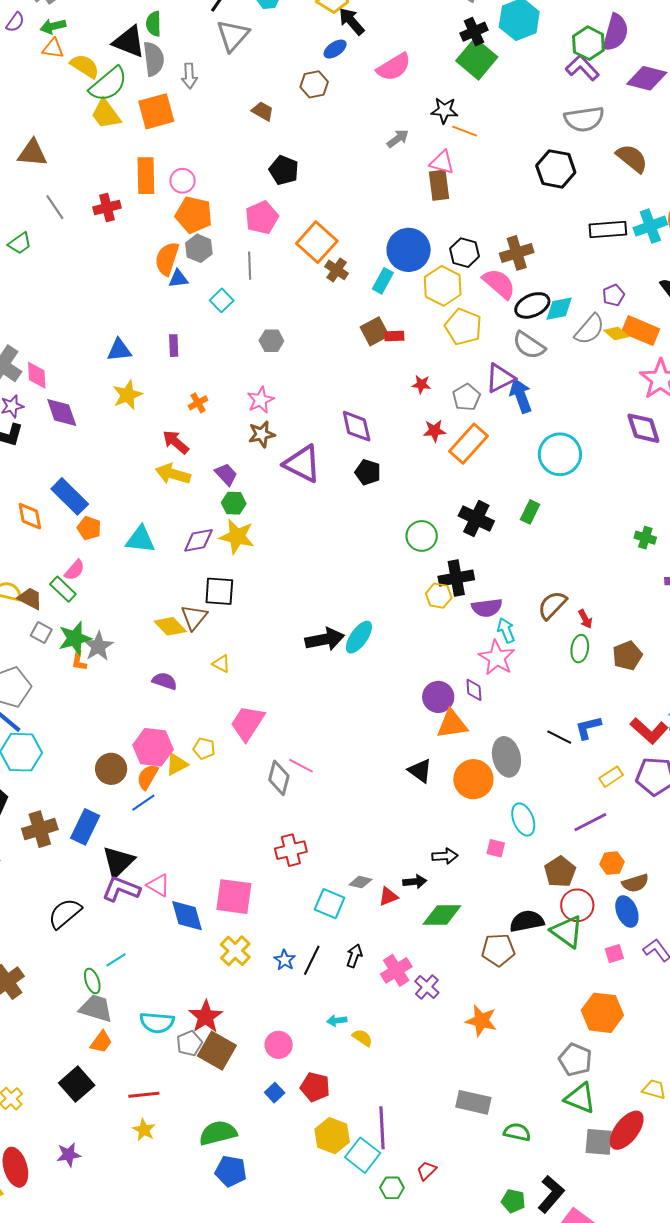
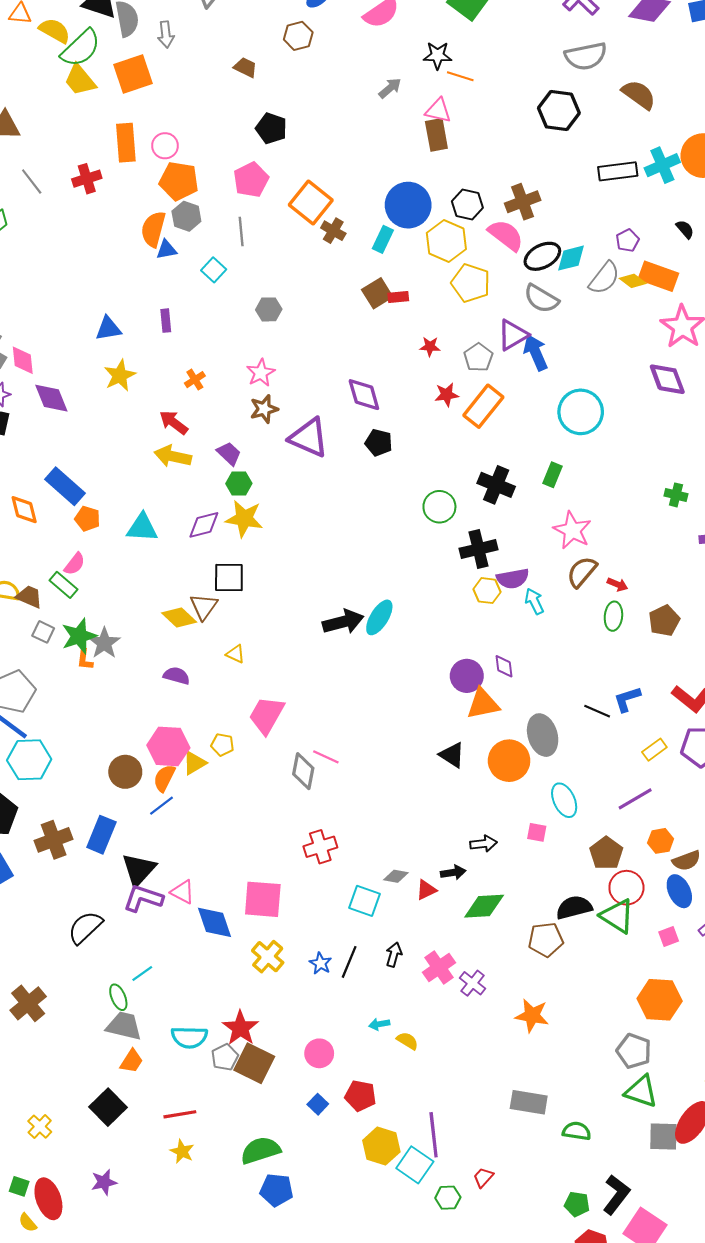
yellow hexagon: (439, 596) -> (487, 591), moved
red arrow: (585, 619) -> (617, 584), turned -36
pink star: (497, 658) -> (572, 530), moved

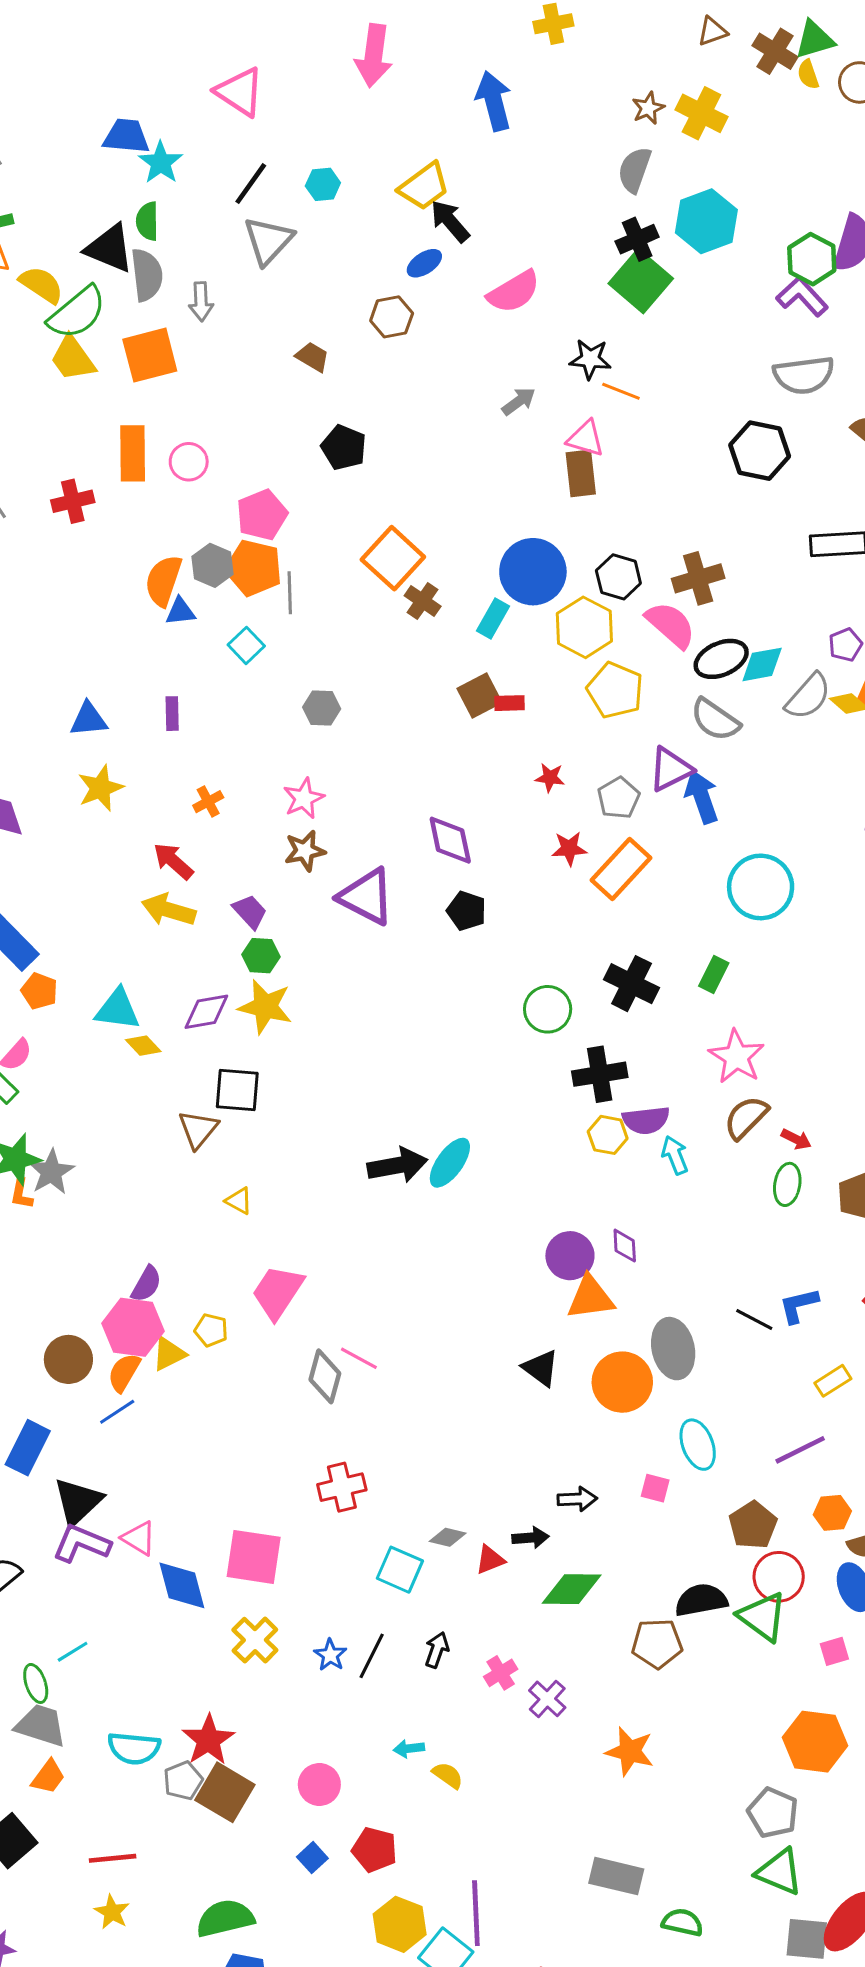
pink pentagon: (251, 180) -> (262, 515), moved
orange pentagon: (179, 181) -> (254, 568), moved
yellow diamond: (179, 617) -> (143, 1046), moved, size x0.7
purple semicircle: (177, 676) -> (146, 1284), moved, turned 100
pink cross: (439, 967) -> (501, 1673), size x0.7

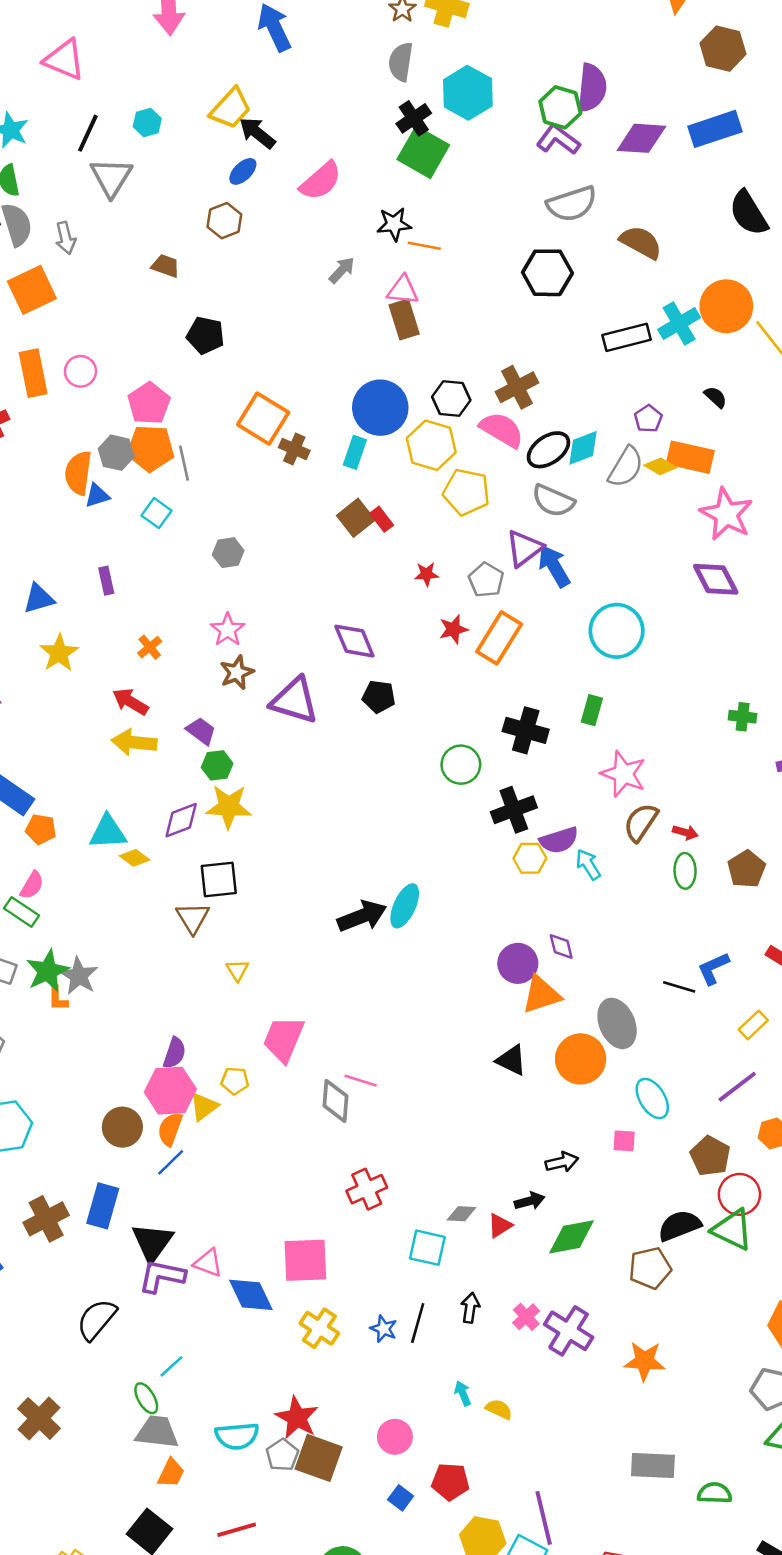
red rectangle: (510, 703) -> (382, 519), turned 65
yellow triangle: (239, 1201) -> (237, 970), turned 40
purple cross: (547, 1699) -> (569, 1331), size x1.5
cyan arrow: (409, 1749) -> (463, 1393), turned 85

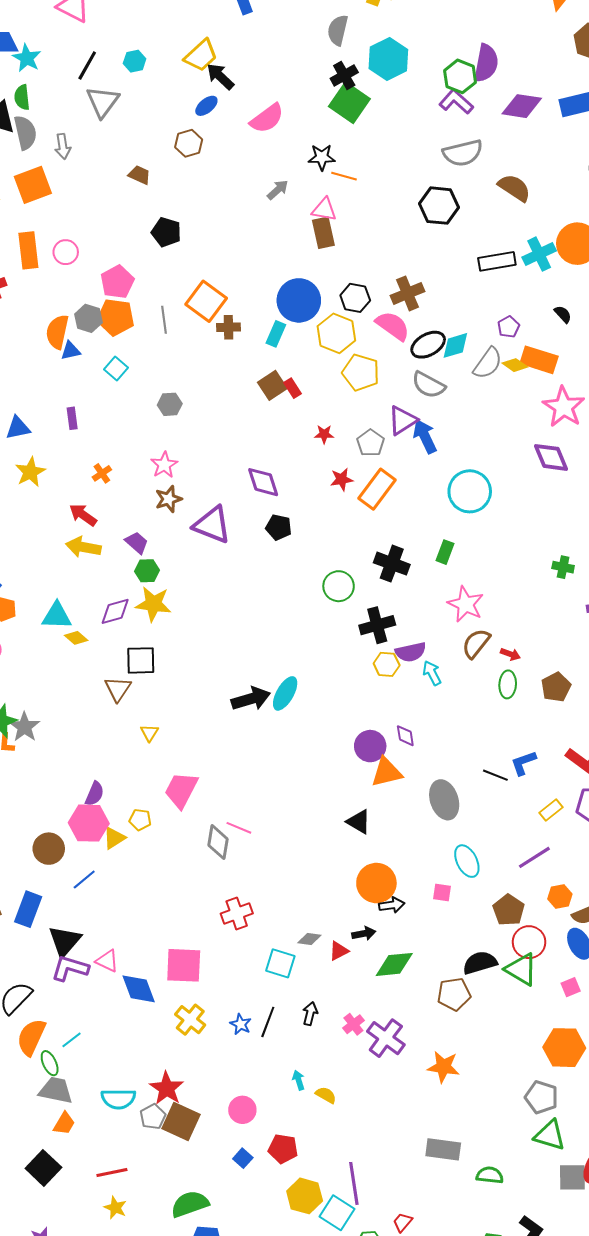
brown cross: (294, 449) -> (229, 327), turned -30
gray line: (184, 463) -> (164, 320), moved
orange circle: (581, 1059) -> (376, 883), moved
orange semicircle: (170, 1129) -> (31, 1037), moved, size x1.4

